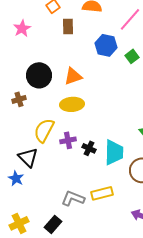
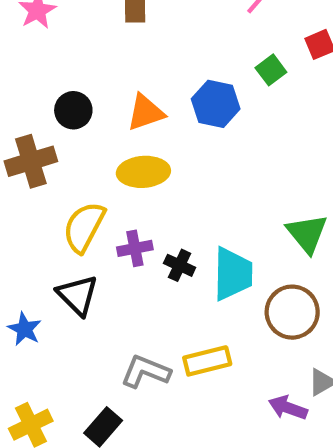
blue hexagon: (106, 45) -> (216, 104), moved
black circle: (39, 75) -> (73, 110), size x0.7
brown cross: (19, 99) -> (31, 161), size x1.6
black triangle: (28, 157) -> (78, 295), moved

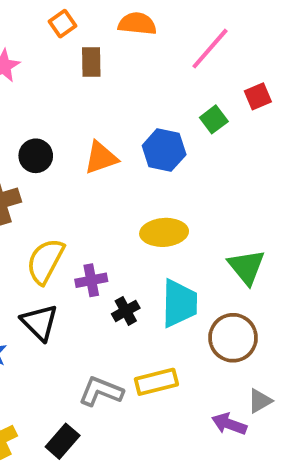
yellow ellipse: (143, 172) -> (164, 232), moved
black cross: (180, 265) -> (126, 311), moved, turned 36

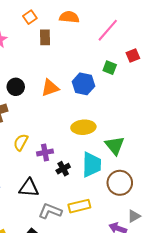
green square: (214, 119) -> (110, 68), turned -32
yellow semicircle: (45, 261) -> (21, 142), size x0.7
green triangle: (246, 267) -> (115, 145), moved
black triangle: (40, 322) -> (29, 188), moved, turned -40

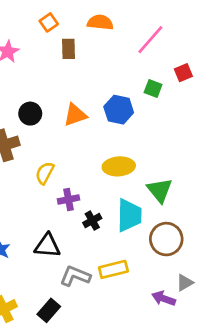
yellow semicircle: (21, 142) -> (45, 173), moved

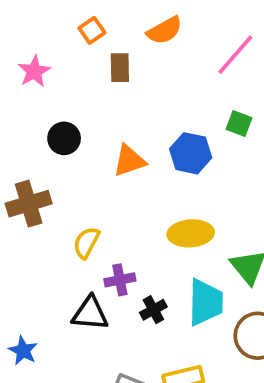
orange semicircle: (100, 22) -> (165, 30), turned 145
black circle: (30, 114) -> (64, 138), moved
black triangle: (47, 246) -> (90, 313), moved

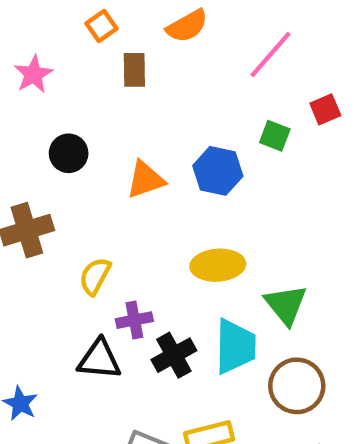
black cross: (153, 310) -> (174, 355), size x1.4

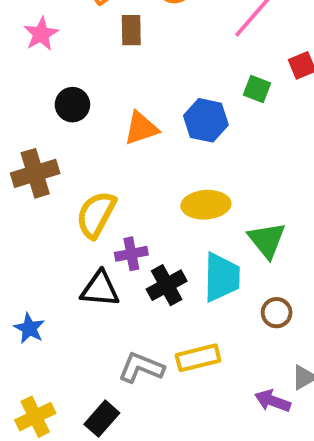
yellow semicircle: (95, 276) -> (96, 215), size x1.4
brown circle: (297, 386) -> (277, 313), size x0.6

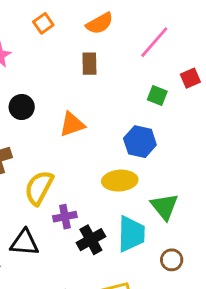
brown rectangle: (131, 30) -> (89, 64), moved
blue hexagon: (206, 120) -> (140, 142), moved
black triangle: (100, 289) -> (25, 243), moved

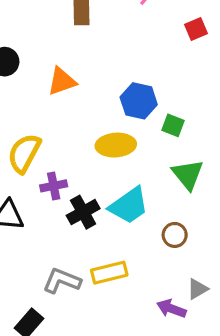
green square: (157, 95) -> (173, 125), moved
green triangle: (164, 207) -> (188, 174), moved
cyan trapezoid: (131, 234) -> (129, 206), turned 54

